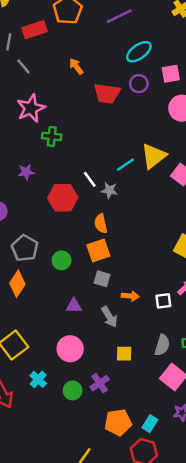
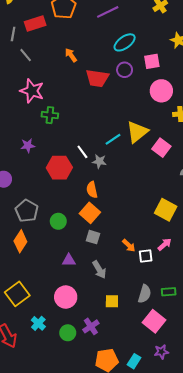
pink star: (31, 108) -> (32, 91), turned -30
orange square: (98, 251) -> (90, 213), turned -30
orange arrow: (130, 296) -> (129, 245), moved, turned 40

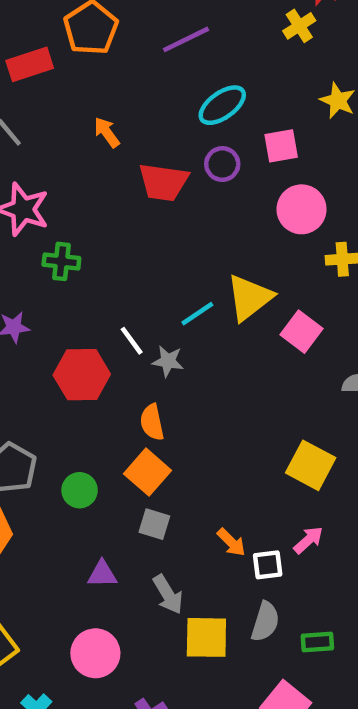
gray semicircle: (145, 294) -> (265, 622), moved
yellow square: (112, 301) -> (206, 637), moved, size x1.5

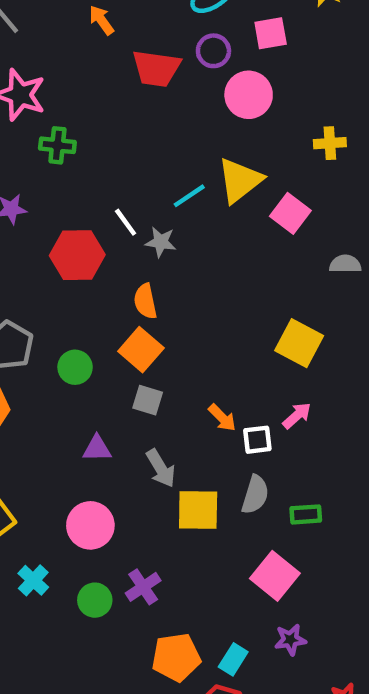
pink circle: (302, 209) -> (249, 95), moved

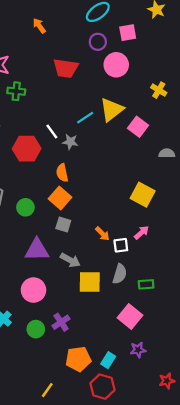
red trapezoid: (156, 68) -> (66, 68), moved
yellow cross: (330, 143) -> (159, 90), turned 35
purple triangle: (97, 449) -> (37, 250), size x1.6
gray arrow: (161, 468) -> (70, 260), turned -30

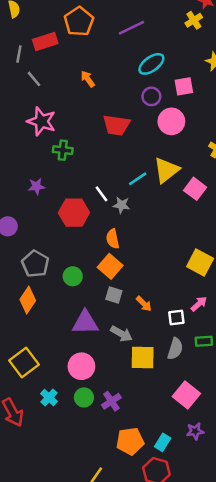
orange arrow: (102, 234) -> (144, 304), moved
green rectangle: (146, 284) -> (204, 341), moved
green circle: (36, 329) -> (84, 397), moved

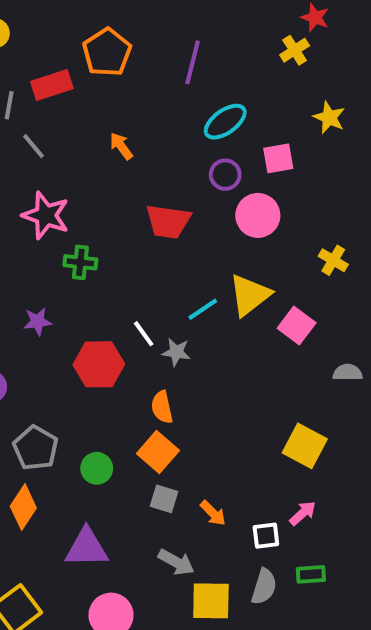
purple line: (131, 28) -> (193, 62), turned -50
purple triangle: (85, 323) -> (87, 548), moved

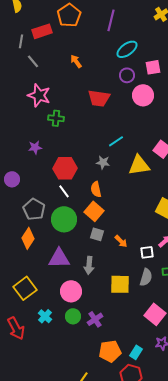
yellow triangle: (250, 295) -> (139, 165), moved, turned 30
white line: (144, 334) -> (64, 191), moved
green circle: (97, 468) -> (64, 219), size x1.6
gray arrow: (176, 562) -> (89, 265), moved, turned 66

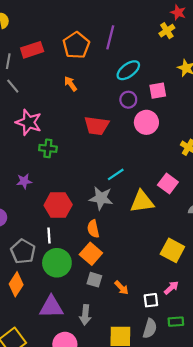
orange pentagon: (69, 15) -> (76, 45), moved
gray line: (33, 61) -> (13, 86), moved
gray star: (103, 162) -> (101, 198), size x1.5
white line: (64, 191) -> (49, 236), moved, turned 32

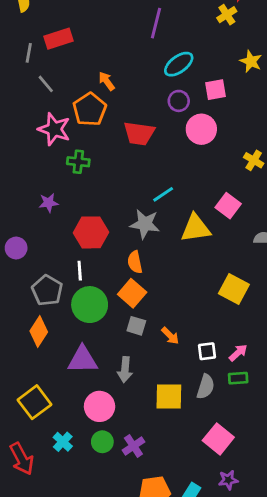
orange pentagon: (76, 45) -> (90, 109), moved
gray line: (13, 86) -> (46, 84), moved
pink arrow: (171, 288) -> (238, 353), moved

